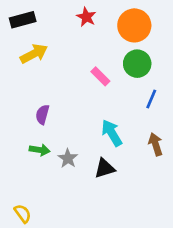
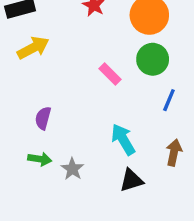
brown arrow: (156, 144) -> (174, 153), turned 30
black triangle: (105, 168) -> (131, 180), moved

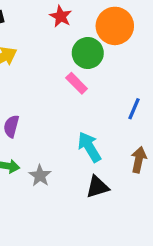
green circle: (153, 59) -> (88, 53), moved

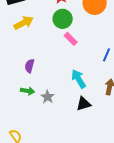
green circle: (88, 53) -> (63, 19), moved

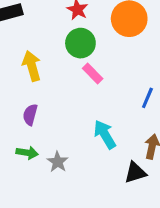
yellow arrow: (24, 23) -> (32, 66), moved, turned -78
black triangle: (84, 104) -> (135, 173), moved

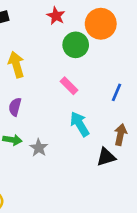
green circle: (80, 43) -> (76, 45), moved
pink rectangle: (93, 74) -> (69, 86), moved

